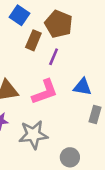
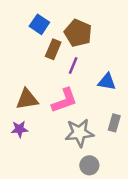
blue triangle: (82, 87) -> (107, 82), moved
gray star: (33, 135) -> (79, 133), moved

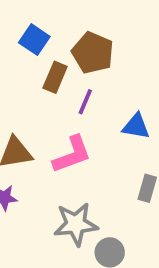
gray star: (79, 133) -> (76, 224), moved

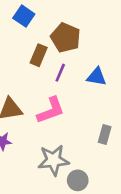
blue square: (34, 40) -> (24, 16), moved
blue triangle: (136, 126) -> (97, 77), moved

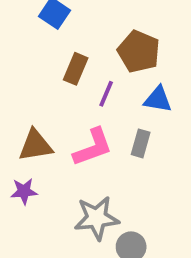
brown pentagon: (66, 38) -> (139, 52), moved
gray rectangle: (105, 135) -> (141, 143), moved

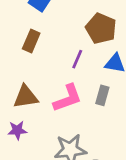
brown rectangle: (76, 69) -> (31, 41), moved

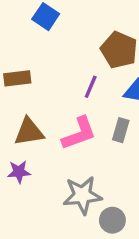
brown rectangle: (31, 41) -> (17, 78), moved, turned 60

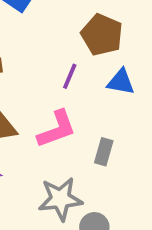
gray rectangle: (121, 130) -> (104, 152), moved

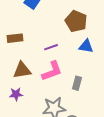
purple line: (70, 76) -> (51, 47), moved, turned 48

